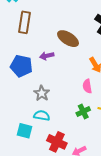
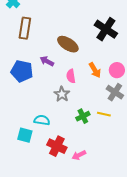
purple arrow: (47, 56) -> (47, 61), turned 40
pink semicircle: (87, 86) -> (71, 76), moved
gray star: (42, 93) -> (62, 94), moved

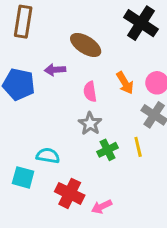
purple arrow: (47, 61) -> (55, 70), turned -32
gray star: (62, 94) -> (90, 124), moved
yellow line: (104, 114) -> (138, 147), turned 64

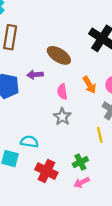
green cross: (108, 150) -> (80, 162), moved
pink arrow: (102, 207) -> (82, 182), moved

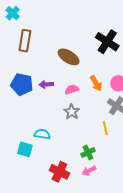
purple arrow: (35, 75) -> (46, 84), moved
pink semicircle: (62, 92) -> (72, 89), turned 80
red cross: (46, 171) -> (59, 172), moved

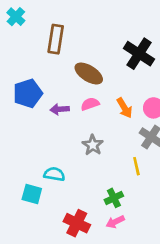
brown rectangle: (25, 41) -> (56, 39), moved
blue pentagon: (22, 84) -> (28, 93), moved, turned -30
pink semicircle: (72, 89) -> (90, 104), moved

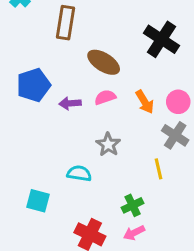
cyan semicircle: (54, 174) -> (79, 173), moved

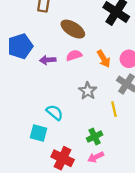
gray star: (108, 144) -> (88, 91), moved
cyan semicircle: (79, 173) -> (55, 113), turned 30
cyan square: (38, 201) -> (39, 133), moved

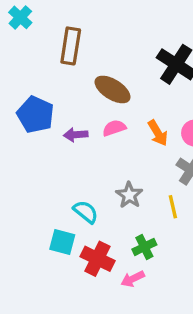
blue pentagon: (20, 46) -> (35, 115), turned -30
gray star: (88, 91) -> (129, 195), moved
pink arrow: (96, 157) -> (133, 279), moved
red cross: (63, 158) -> (97, 259), moved

